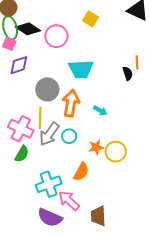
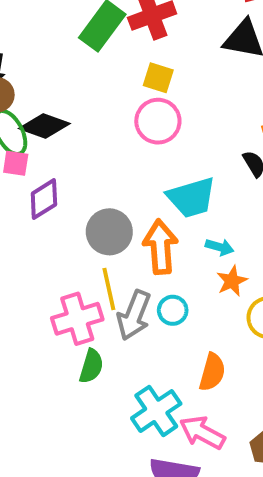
pink circle: (56, 36) -> (158, 121), moved
cyan trapezoid: (81, 69) -> (191, 198), moved
pink cross: (21, 129) -> (77, 319), turned -30
orange star: (96, 147) -> (232, 281), moved

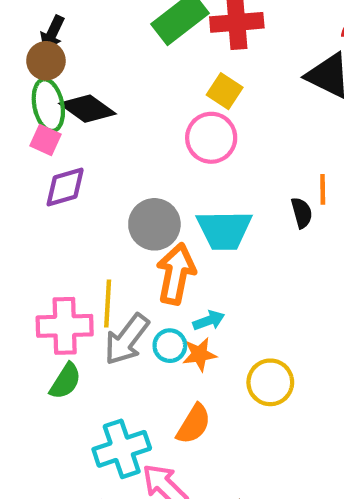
gray circle: (109, 232) -> (154, 224), moved
cyan arrow: (220, 247) -> (209, 320), moved, turned -52
orange star: (232, 281) -> (199, 354), moved

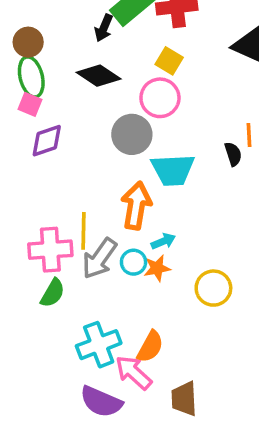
black arrow: (52, 33) -> (104, 28), moved
black diamond: (88, 109) -> (99, 76), moved
gray circle: (154, 224) -> (132, 134), moved
orange semicircle: (194, 424) -> (150, 347), moved

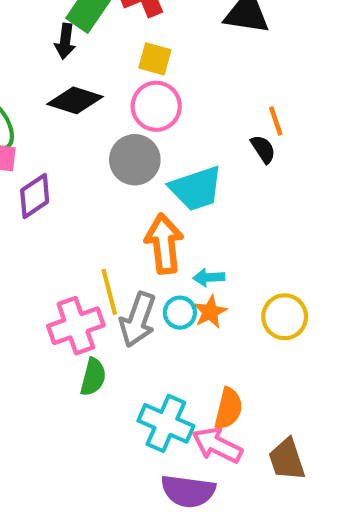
cyan arrow: (163, 241) -> (209, 277), turned -145
cyan cross: (99, 345) -> (166, 423), turned -30

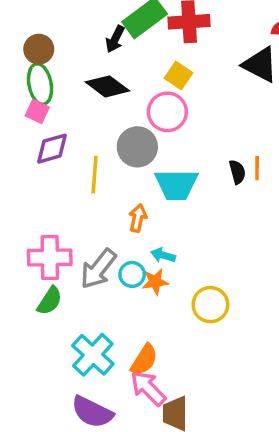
orange line: (276, 121) -> (257, 168), moved
orange arrow: (164, 244) -> (138, 218), size x0.6
yellow line: (109, 292) -> (95, 175), moved
pink arrow: (217, 445) -> (148, 388), moved

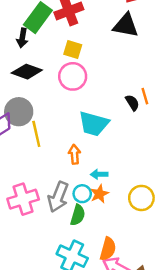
gray circle: (137, 147) -> (19, 112), moved
cyan trapezoid: (176, 184) -> (94, 124), turned 32
green semicircle: (50, 301) -> (78, 215), moved

